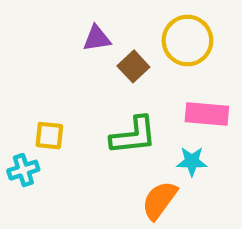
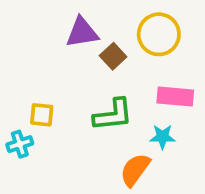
purple triangle: (97, 38) -> (82, 32), size x1.4

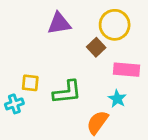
brown square: (113, 56) -> (96, 47), moved
green L-shape: (113, 115) -> (67, 92), moved
cyan star: (162, 137) -> (117, 99), turned 30

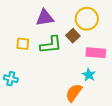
yellow square: (30, 83) -> (23, 44), moved
green L-shape: (67, 92) -> (51, 45), moved
cyan cross: (14, 104) -> (11, 79), turned 32

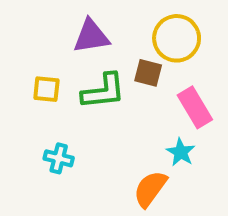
brown square: (73, 36) -> (148, 73), turned -32
pink rectangle: (96, 53) -> (195, 107), turned 54
cyan cross: (11, 79) -> (59, 158), moved

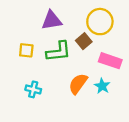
brown square: (148, 73) -> (84, 41), turned 35
pink rectangle: (195, 107) -> (110, 61), turned -40
orange semicircle: (150, 189) -> (78, 84), moved

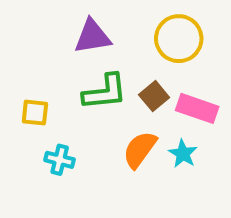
brown square: (84, 41) -> (154, 96), moved
yellow square: (26, 50) -> (35, 113), moved

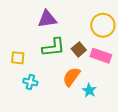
yellow circle: (179, 39) -> (103, 25), moved
cyan star: (183, 154) -> (89, 90), moved

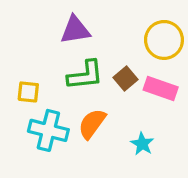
orange semicircle: (71, 77) -> (92, 124), moved
cyan cross: (30, 82) -> (48, 130), size x1.6

